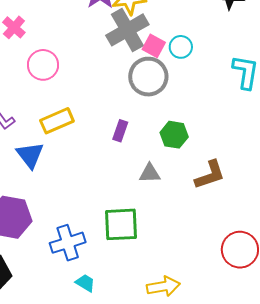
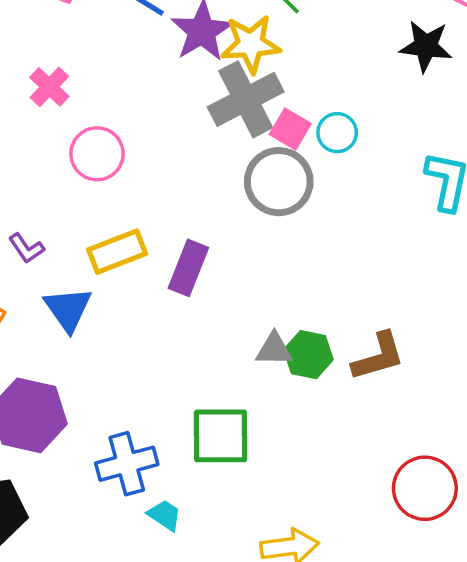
purple rectangle: (120, 131) -> (188, 268), moved, size x1.4
green hexagon: (174, 135) -> (308, 355), moved
cyan trapezoid: (85, 283) -> (165, 515), moved

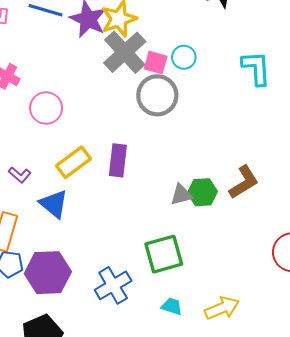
cyan trapezoid: (165, 515) -> (172, 306), moved

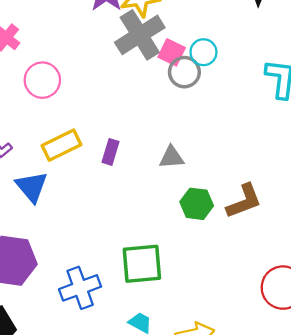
gray circle: (157, 95) -> (184, 72), moved, size x0.7
purple rectangle: (118, 160) -> (111, 152), size x0.7
gray triangle: (181, 195) -> (172, 157), moved

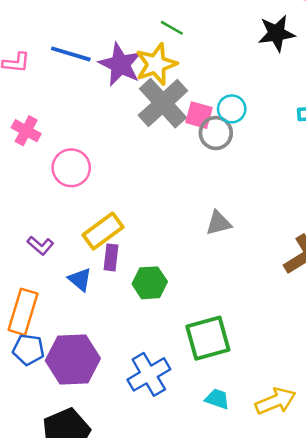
purple rectangle: (111, 152) -> (111, 257), moved
blue triangle: (32, 187) -> (80, 279), size x0.7
green hexagon: (197, 204) -> (150, 283), moved

